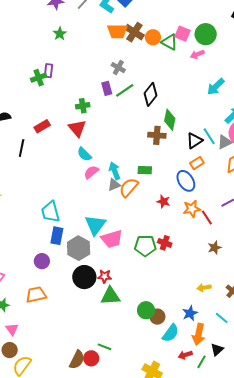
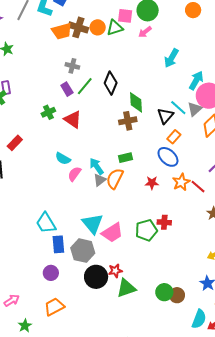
green triangle: (169, 42) -> (115, 28), turned -30
red triangle: (77, 128) -> (73, 119), moved
cyan semicircle: (171, 333) -> (199, 319), moved

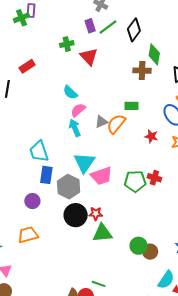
cyan arrow: (97, 166) -> (75, 128), moved

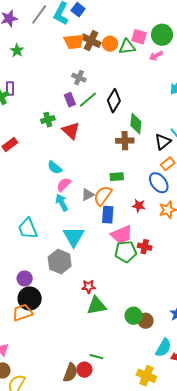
blue rectangle: (46, 175) -> (108, 215), moved
pink trapezoid: (101, 176) -> (122, 235), moved
black circle: (76, 215) -> (30, 298), moved

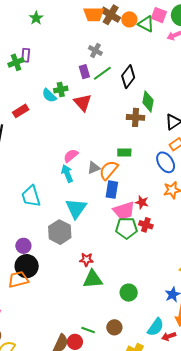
green triangle: (127, 47) -> (146, 24), turned 30
cyan semicircle: (55, 168) -> (49, 95), moved
red star: (139, 206) -> (142, 202), moved
brown circle: (146, 321) -> (114, 327), moved

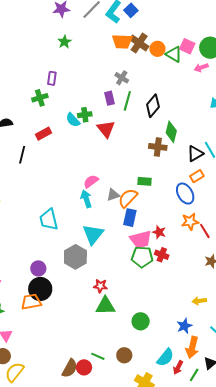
green cross: (16, 62) -> (40, 98), moved
green line: (102, 73) -> (127, 101), turned -42
red arrow: (169, 336) -> (178, 367), turned -48

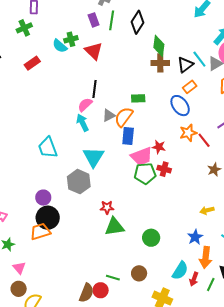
brown cross: (158, 147) -> (160, 63), moved
black line: (22, 155) -> (94, 89), moved

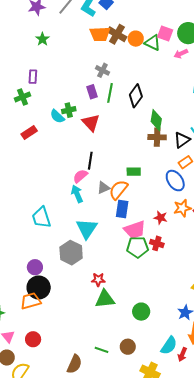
red star: (159, 147) -> (161, 218), moved
red circle: (101, 290) -> (33, 339), moved

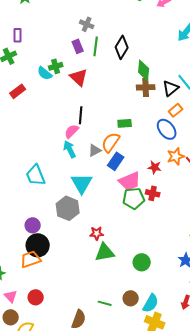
gray triangle: (104, 188) -> (95, 150), moved
blue rectangle: (122, 209) -> (116, 161), turned 30
cyan semicircle: (169, 346) -> (151, 303), moved

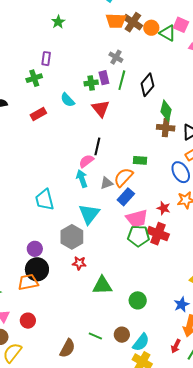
green cross: (56, 66) -> (91, 83), moved
red cross: (153, 193) -> (158, 234), size x1.5
red star: (97, 233) -> (79, 263), moved

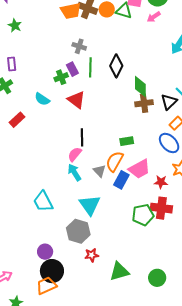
gray triangle: (107, 183) -> (99, 171), turned -40
pink trapezoid: (137, 219) -> (139, 169), moved

